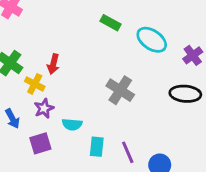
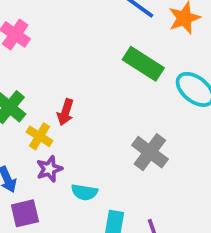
green rectangle: (111, 23) -> (143, 64), size x1.5
purple square: (40, 143) -> (25, 213), moved

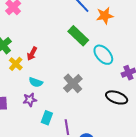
purple star: (49, 169) -> (30, 100), moved
cyan semicircle: (84, 192) -> (36, 82), moved

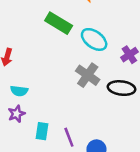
gray cross: (73, 83) -> (88, 75), moved

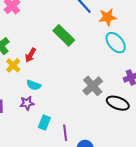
green rectangle: (59, 23) -> (64, 35), moved
cyan ellipse: (94, 39) -> (116, 43), moved

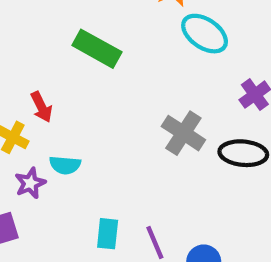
red arrow: (30, 55) -> (41, 107), turned -40
purple star: (27, 103) -> (30, 183), moved

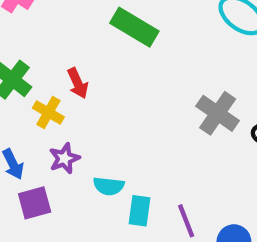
cyan semicircle: (65, 165) -> (109, 186), moved

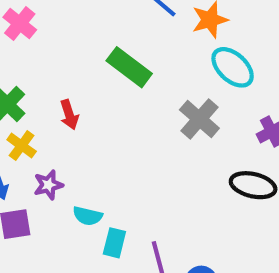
yellow cross: (48, 112) -> (22, 146), moved
gray cross: (218, 113) -> (199, 119), moved

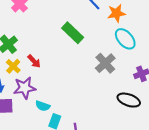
red arrow: (69, 115) -> (34, 61), moved, turned -32
purple star: (48, 185) -> (25, 88), size x1.5

